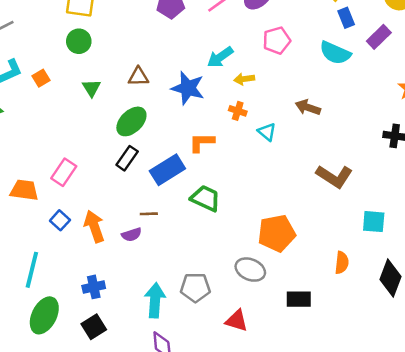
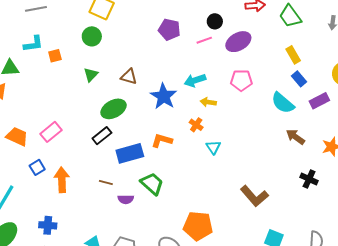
blue rectangle: (346, 18) -> (299, 79), turned -35
brown arrow: (308, 107) -> (295, 137), moved
purple semicircle: (132, 235) -> (126, 199), moved

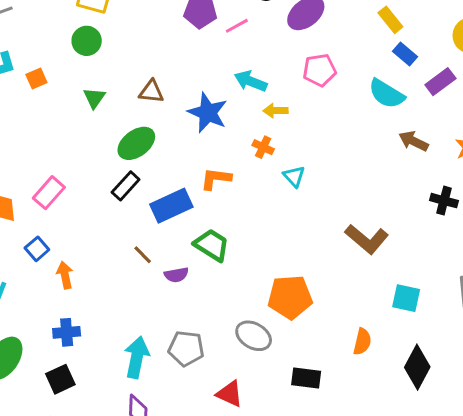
pink line: (204, 40) -> (237, 26), moved
cyan arrow: (195, 80) -> (251, 81), turned 50
orange arrow: (62, 180) -> (65, 275), moved, size x0.7
brown line: (106, 183) -> (143, 255), turned 40

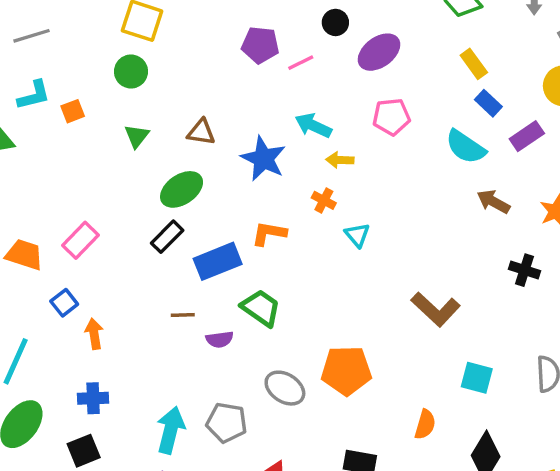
brown line: (143, 255) -> (183, 315), turned -50
gray ellipse: (254, 336) -> (285, 388), moved

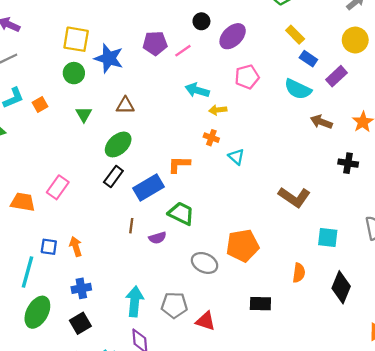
blue star: (263, 159) -> (109, 58), moved
blue square: (64, 303) -> (49, 247), moved, turned -35
brown line: (183, 315) -> (131, 226), turned -72
gray pentagon: (227, 423) -> (174, 305), moved

